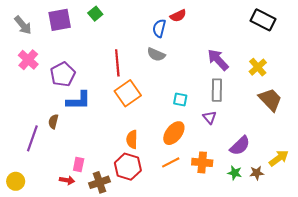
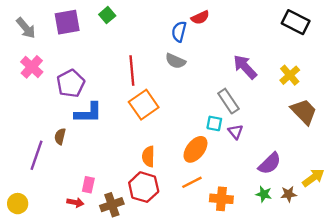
gray rectangle: (217, 90) -> (228, 101), moved, turned -35
cyan square: (180, 100) -> (214, 123), moved
orange cross: (202, 162) -> (221, 199), moved

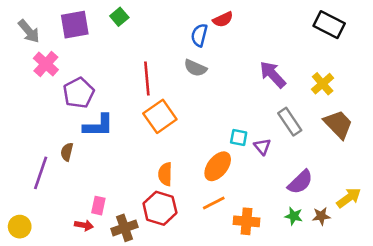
pink cross: (32, 67) -> (46, 64), moved
gray rectangle: (228, 101) -> (290, 122), moved

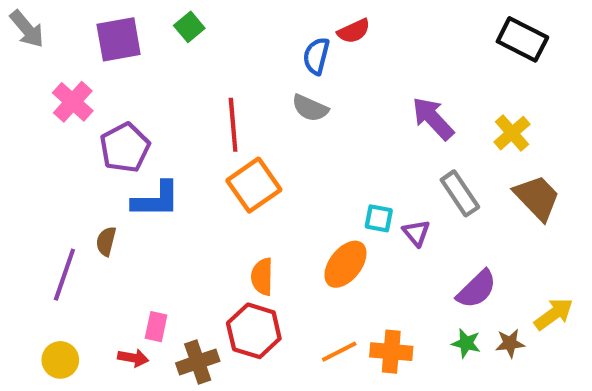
gray arrow: (29, 31) -> (27, 29), moved
orange line: (214, 203) -> (339, 352), moved
yellow circle: (20, 227) -> (60, 360), moved

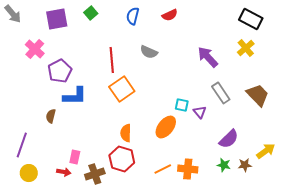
blue semicircle: (316, 56) -> (133, 16), moved
yellow cross: (512, 133) -> (246, 48), moved
purple line: (64, 275) -> (22, 145), moved

